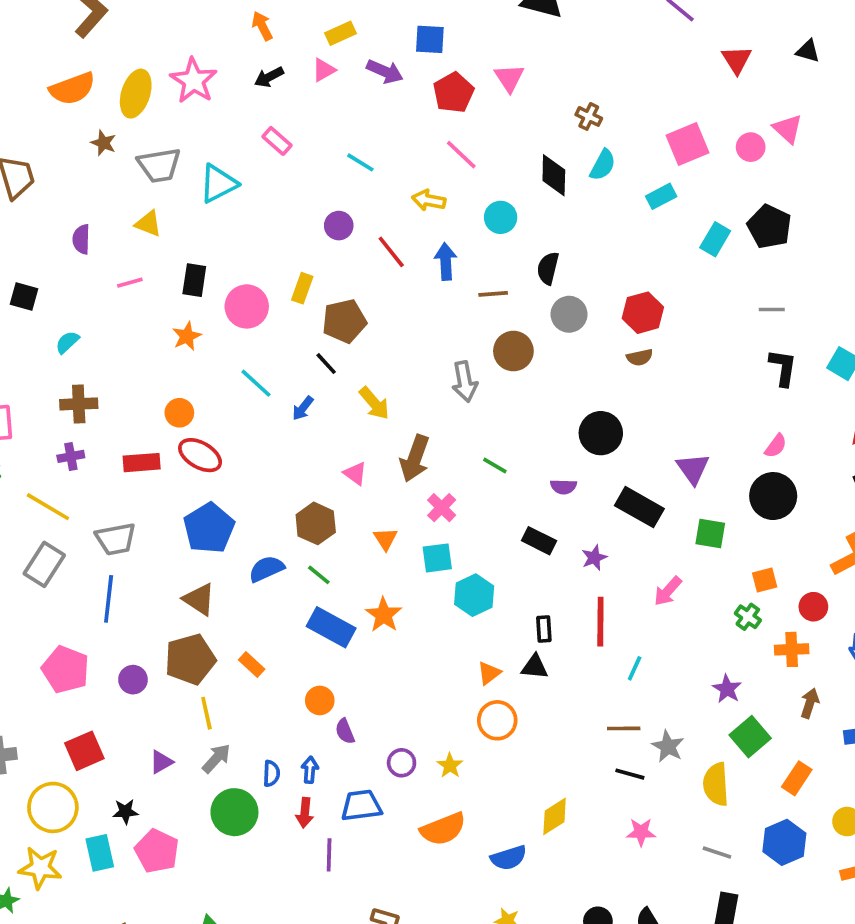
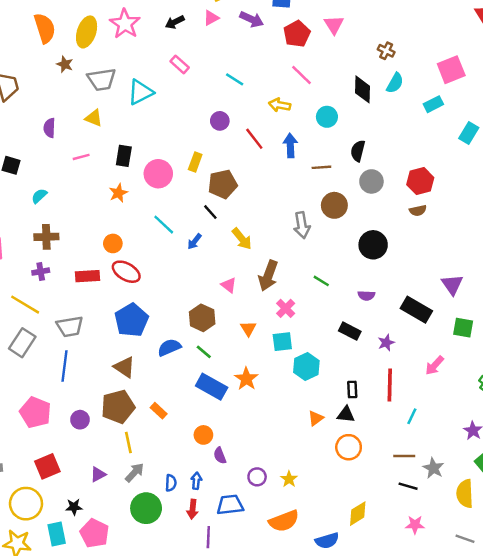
orange semicircle: (72, 89) -> (45, 28), turned -88
black circle: (601, 433) -> (373, 245), moved
orange circle: (497, 720) -> (349, 447), moved

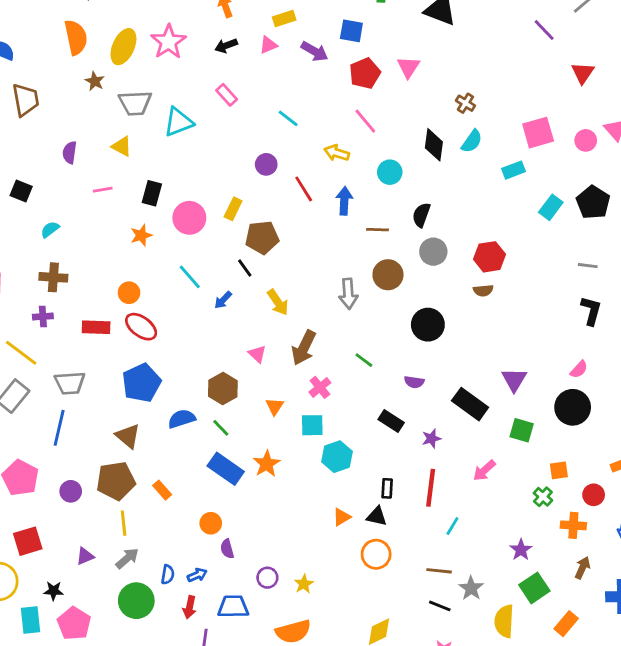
blue arrow: (196, 481) -> (197, 575), turned 56

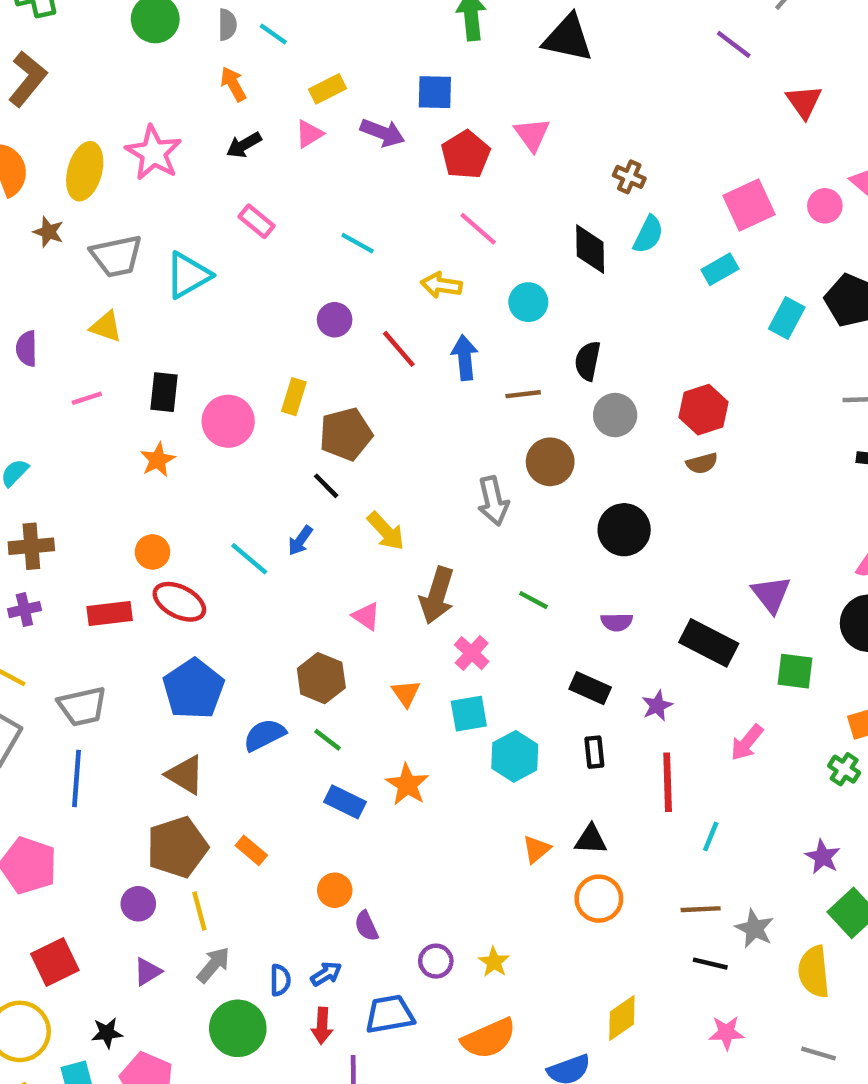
cyan line: (190, 277) -> (249, 559), moved
blue rectangle: (226, 469) -> (345, 802), size x0.7
black rectangle: (387, 488) -> (594, 752), moved
purple circle: (71, 491) -> (138, 904), moved

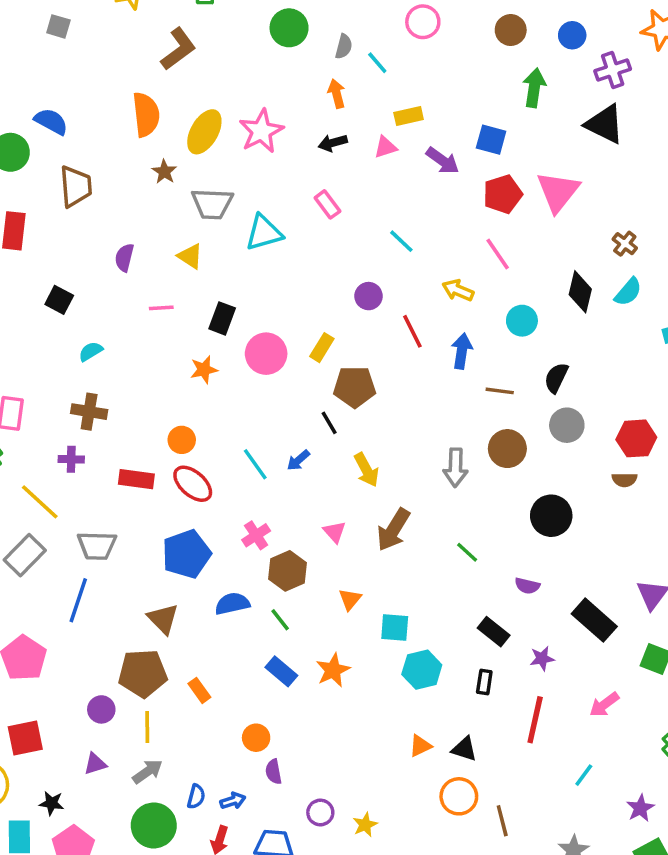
pink triangle: (532, 134) -> (558, 192), size x1.5
pink cross: (472, 653) -> (256, 535), moved
cyan line: (711, 837) -> (584, 775), moved
brown line: (701, 909) -> (502, 821), moved, turned 64

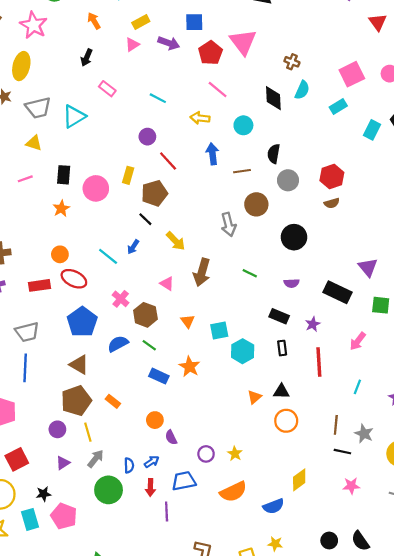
pink star: (261, 131) -> (34, 25), moved
black arrow: (333, 143) -> (87, 58), moved, turned -35
red line: (412, 331) -> (168, 161), moved
brown line: (502, 821) -> (336, 425), moved, turned 36

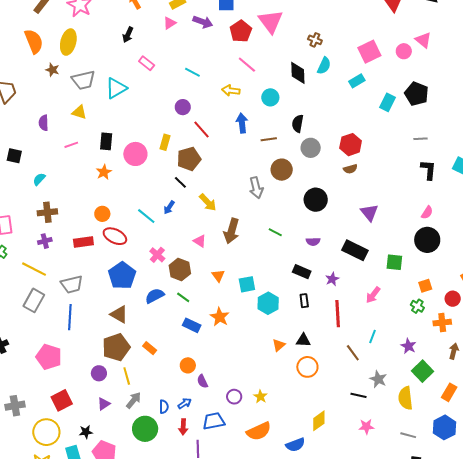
purple triangle: (368, 267) -> (369, 213), moved
brown line: (336, 425) -> (353, 353), moved, turned -42

